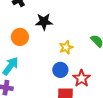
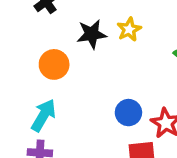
yellow star: (66, 47) -> (129, 29), moved

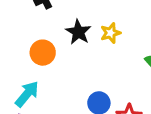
black star: (92, 34) -> (78, 32), turned 30

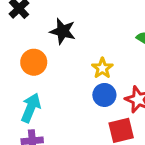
yellow star: (111, 33) -> (102, 68), moved

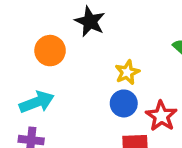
cyan arrow: (31, 108) -> (37, 102), turned 36

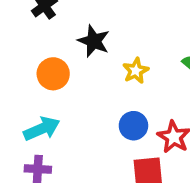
yellow star: (127, 72) -> (136, 71), moved

